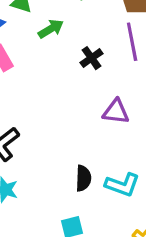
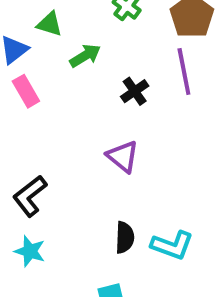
purple triangle: (116, 112) -> (123, 156), moved, turned 32

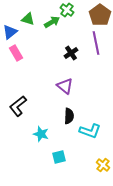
green arrow: (85, 56) -> (52, 22), moved
black semicircle: (125, 237) -> (69, 116), moved
cyan star: (30, 251) -> (41, 134), moved

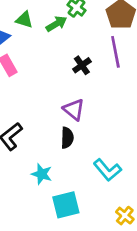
black semicircle: (69, 116) -> (67, 138), moved
cyan L-shape: (90, 131) -> (107, 170), turned 30
cyan square: (59, 157) -> (66, 205), size x1.5

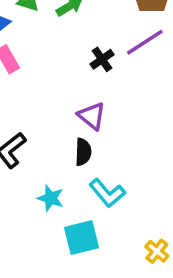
purple line: (115, 52) -> (145, 42), turned 68
cyan L-shape: (107, 170) -> (107, 193), moved

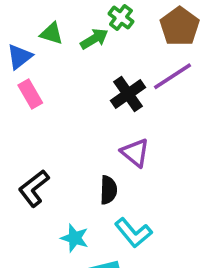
black cross: (102, 59) -> (128, 94), size x1.4
purple triangle: (92, 116) -> (135, 153), moved

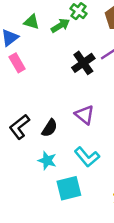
purple triangle: (135, 153) -> (85, 115), moved
black semicircle: (108, 190) -> (50, 128), moved, turned 30

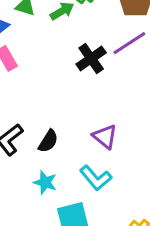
purple triangle: (85, 115) -> (105, 137), moved

